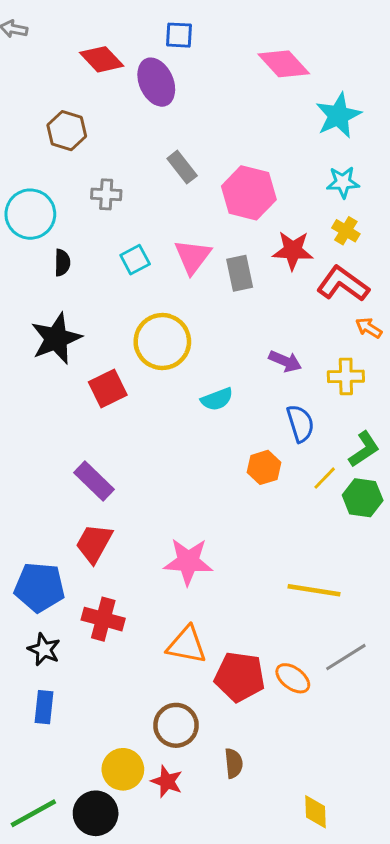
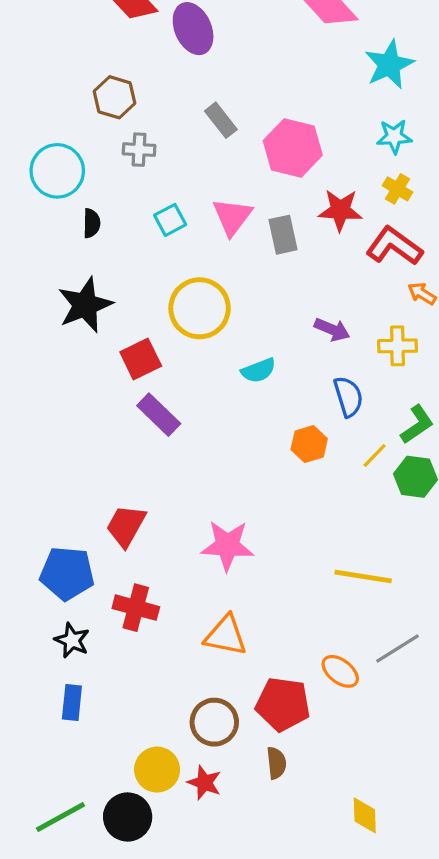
brown hexagon: (67, 131) -> (115, 97), moved
purple rectangle: (94, 481) -> (159, 415), moved
red pentagon: (240, 677) -> (283, 704), moved

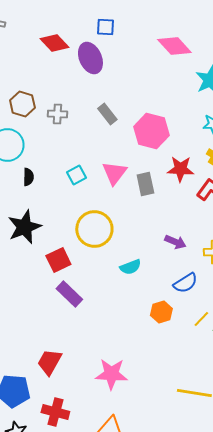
brown hexagon: (115, 97) -> (22, 104), moved
gray cross: (139, 150) -> (57, 114), moved
blue semicircle: (348, 397) -> (185, 283), turned 75

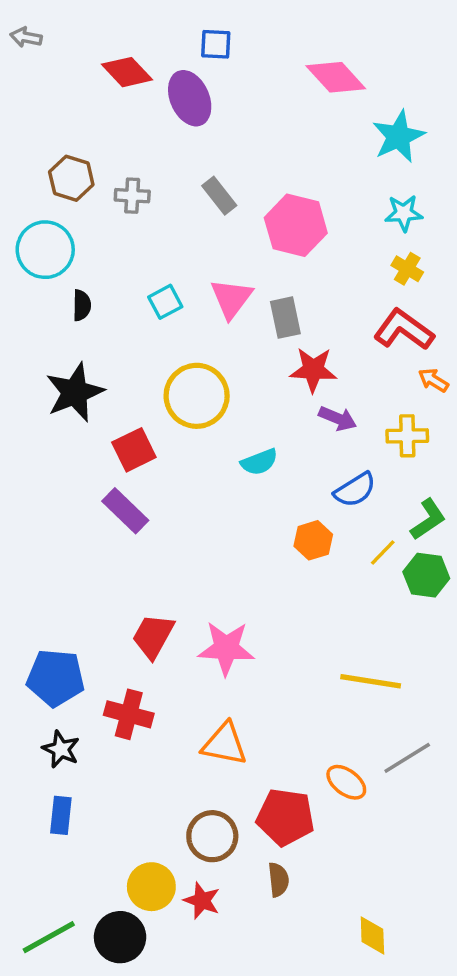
red star: (180, 169) -> (313, 370), moved
purple rectangle: (69, 294) -> (125, 511), moved
red trapezoid: (49, 362) -> (153, 636), moved

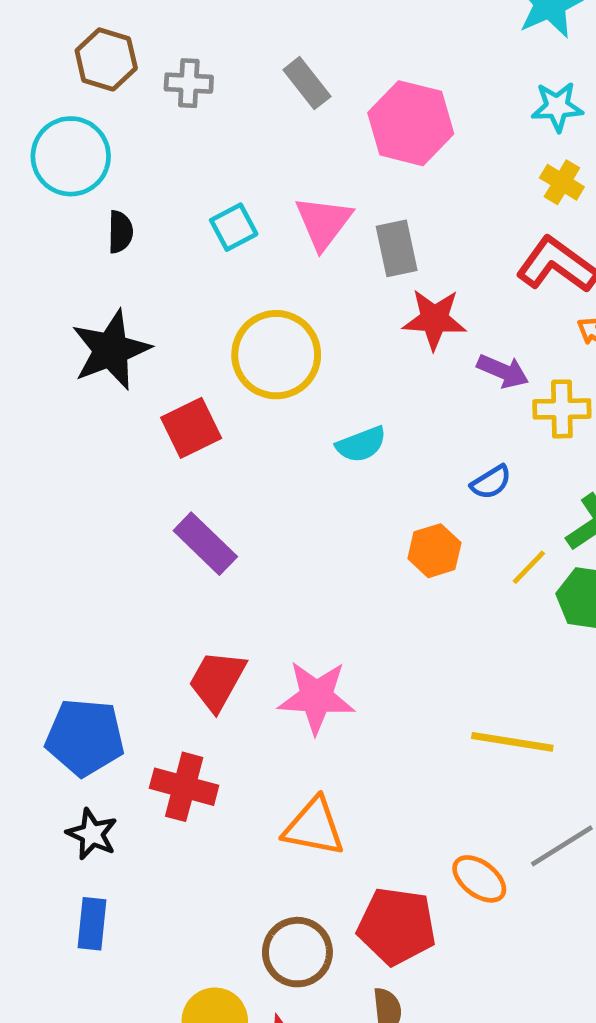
purple arrow: (338, 418) -> (503, 371), moved
blue semicircle: (355, 490) -> (491, 482), size x0.7
purple rectangle: (125, 511) -> (205, 544), moved

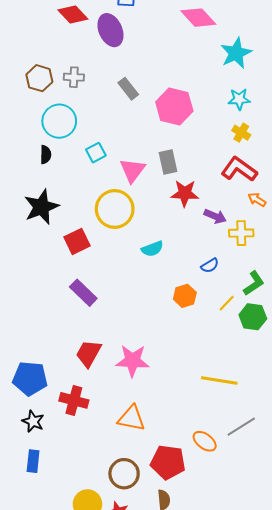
gray cross: (189, 83) -> (74, 77), moved
cyan circle: (71, 156) -> (59, 121), moved
pink triangle: (323, 222) -> (132, 170), moved

